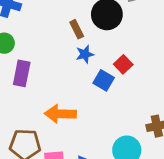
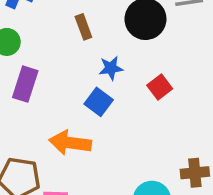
brown rectangle: (77, 29) -> (83, 27), moved
blue square: (104, 80) -> (99, 102), moved

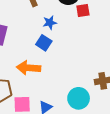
red square: (160, 87) -> (83, 11), moved, turned 32

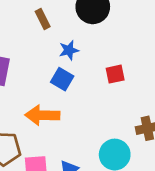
red square: (83, 11) -> (115, 74), moved

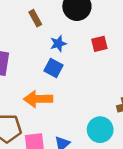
red square: (115, 74) -> (99, 44), moved

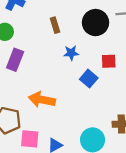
blue square: (53, 68) -> (89, 79), moved

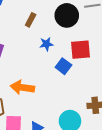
brown rectangle: (55, 25) -> (31, 20), turned 48
red square: (109, 61) -> (81, 50), size x1.5

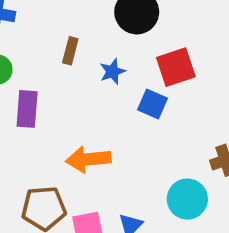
brown rectangle: (31, 20) -> (70, 51), moved

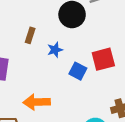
red square: (176, 67) -> (103, 59), moved

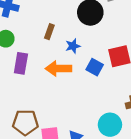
orange arrow: (37, 102) -> (58, 69), moved

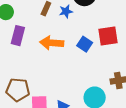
blue star: (73, 46) -> (66, 11), moved

